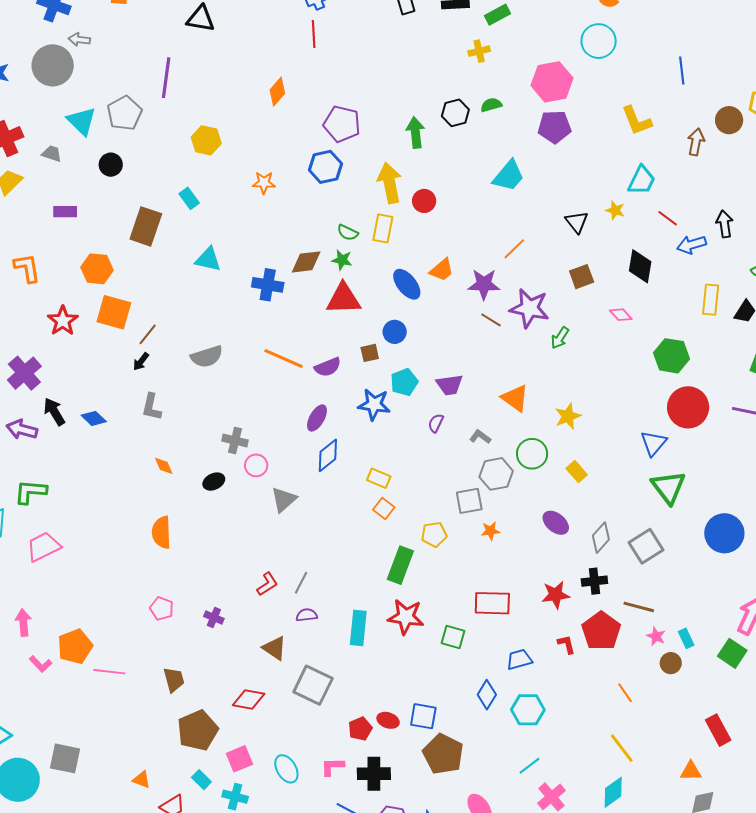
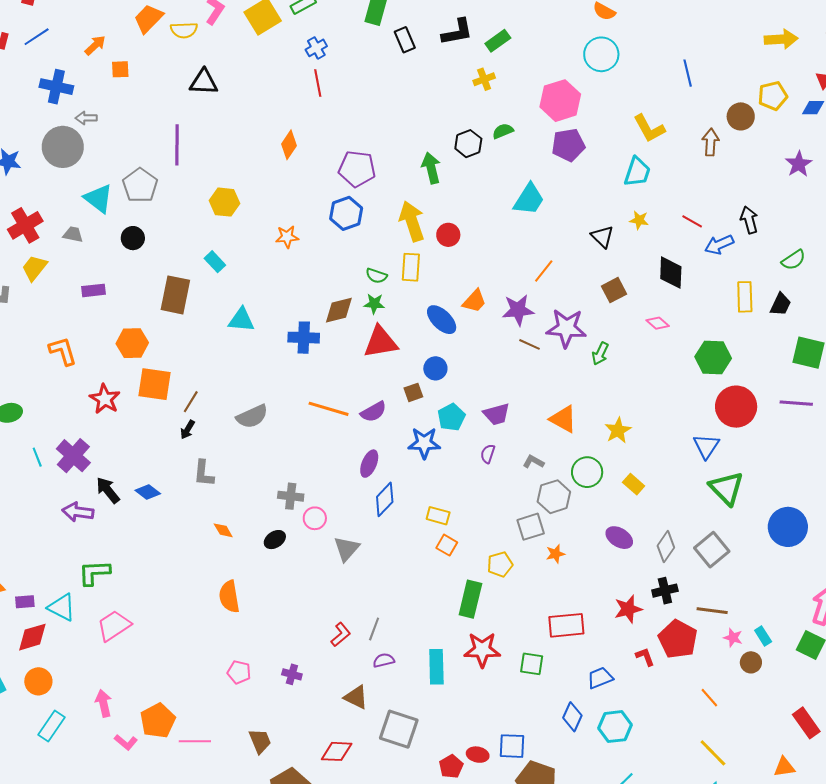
cyan trapezoid: (642, 180) -> (637, 172), moved

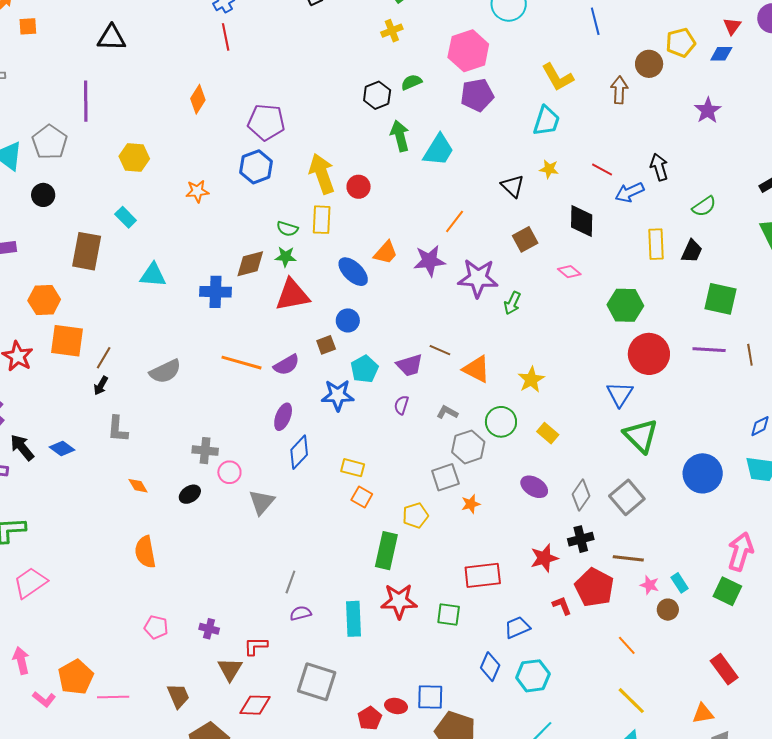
green arrow: (431, 168) -> (400, 136), moved
brown line: (530, 344) -> (440, 350), moved
red L-shape: (341, 635) -> (256, 646), moved, turned -140
brown triangle: (356, 697) -> (230, 669), moved, turned 36

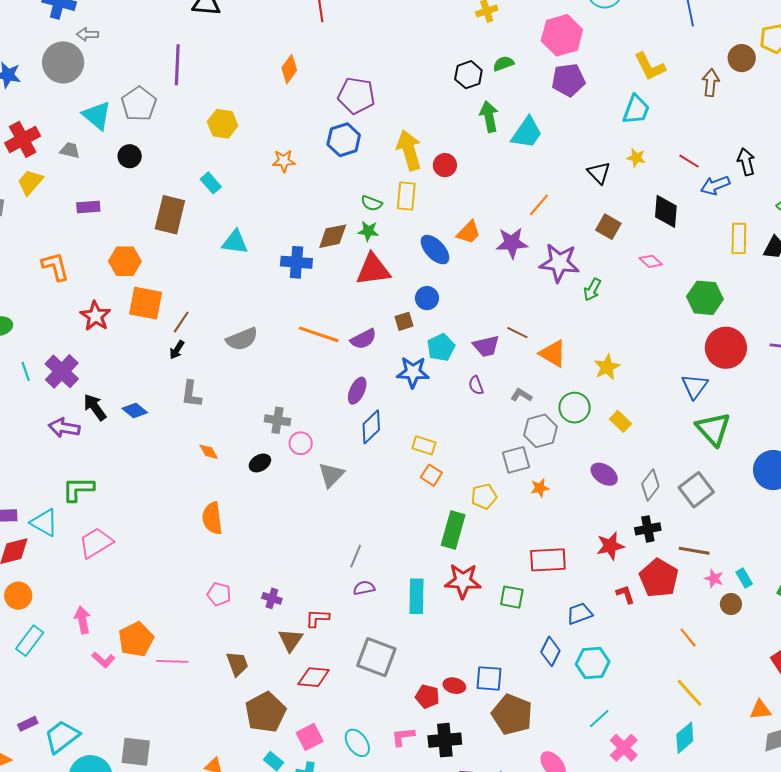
brown square: (525, 239) -> (608, 227), turned -35
purple semicircle: (401, 405) -> (476, 385), turned -42
red pentagon: (370, 718) -> (427, 696), turned -30

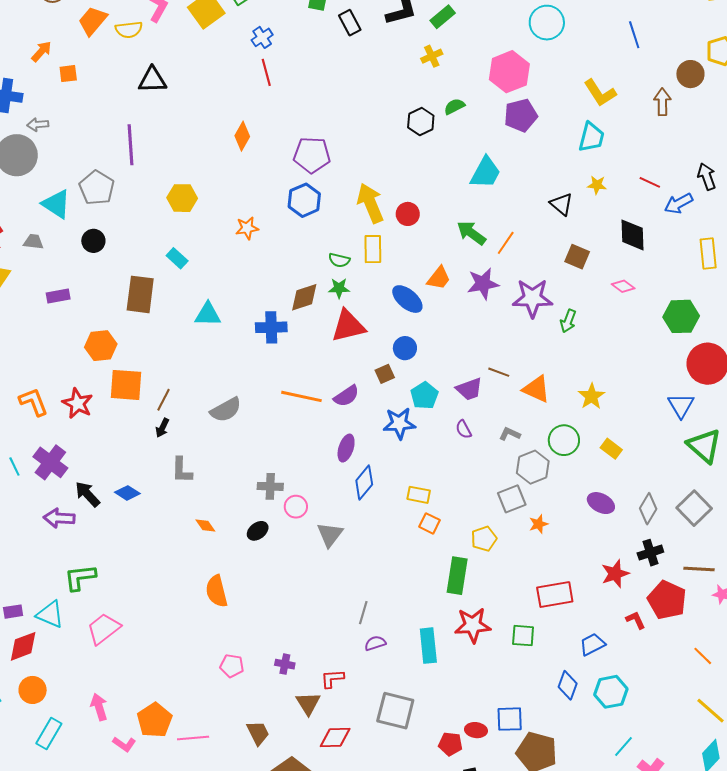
green arrow: (489, 117) -> (471, 233), moved, turned -36
orange L-shape: (55, 267) -> (33, 402), moved

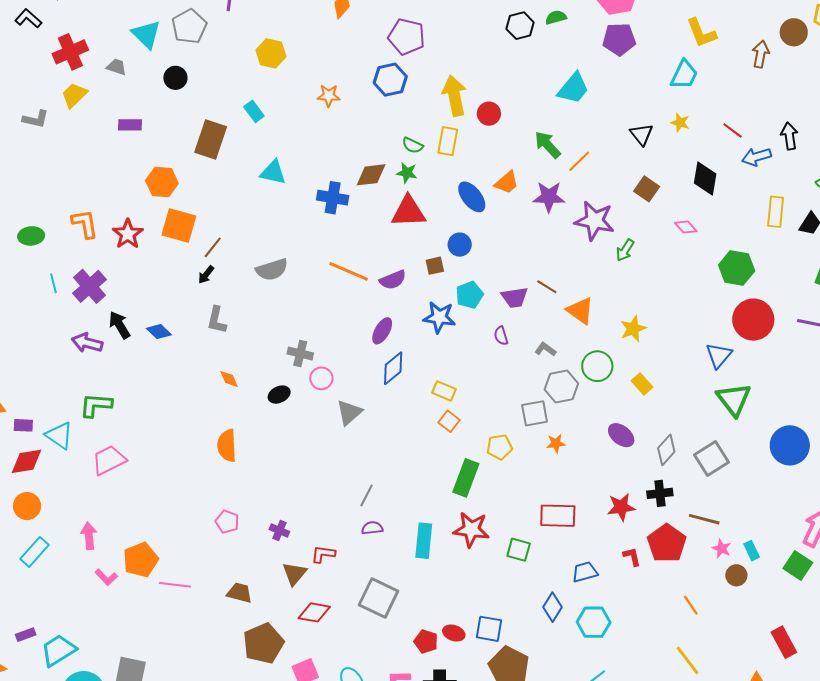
brown trapezoid: (258, 733) -> (240, 593), turned -60

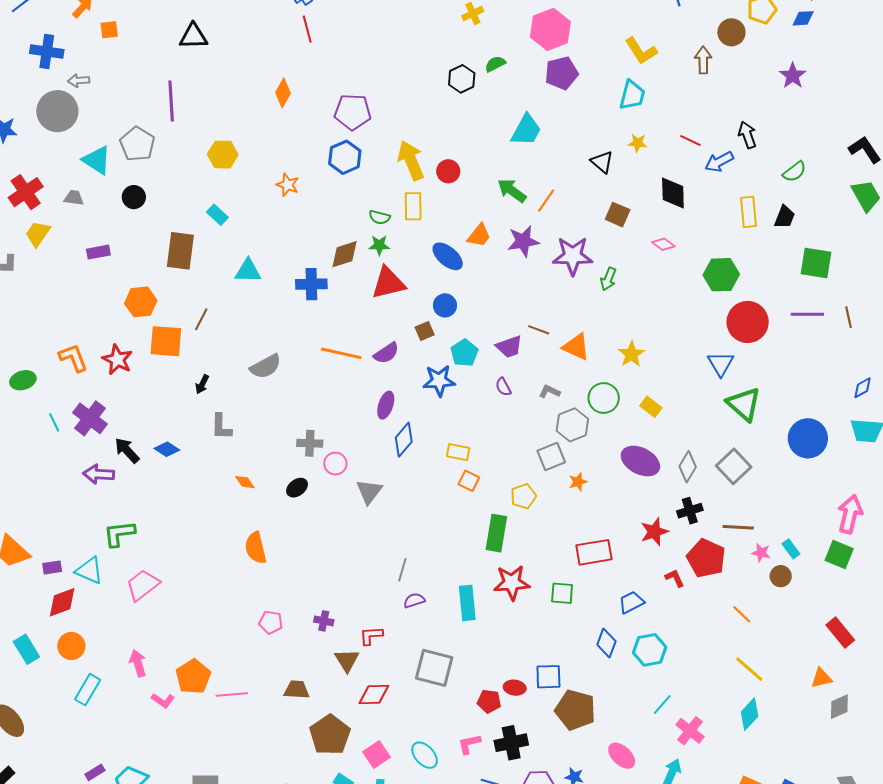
orange star: (329, 96) -> (288, 185), turned 30
brown line: (213, 247) -> (201, 319), moved
purple ellipse: (621, 435) -> (640, 461), size x1.4

